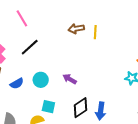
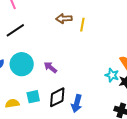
cyan circle: (41, 80) -> (22, 64), size x1.5
cyan square: (48, 107) -> (33, 97), moved, turned -32

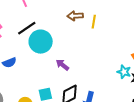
cyan circle: (22, 64) -> (41, 42), moved

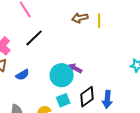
cyan circle: (41, 42) -> (62, 75), moved

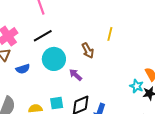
brown arrow: (80, 18) -> (88, 50), moved, turned -119
cyan circle: (62, 75) -> (54, 59), moved

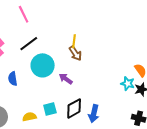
yellow line: (110, 34) -> (74, 41), moved
blue semicircle: (23, 69) -> (13, 79), turned 104

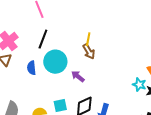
black line: (29, 44) -> (43, 39), turned -36
blue semicircle: (13, 79) -> (31, 68), moved

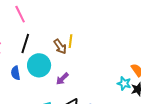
brown arrow: (89, 51) -> (60, 47), moved
purple arrow: (78, 76) -> (62, 79), turned -80

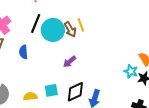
yellow line: (71, 41) -> (81, 25), turned -32
cyan circle: (39, 65) -> (53, 30), moved

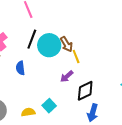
yellow line: (81, 25) -> (76, 56), moved
cyan square: (51, 90) -> (49, 106), turned -32
black diamond: (75, 92) -> (85, 91), moved

